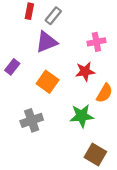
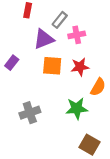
gray rectangle: (53, 16) -> (60, 20), moved
pink cross: (96, 42) -> (77, 35), moved
orange square: (48, 82) -> (52, 66), moved, turned -30

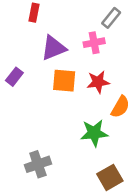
gray rectangle: (60, 20) -> (111, 18), moved
gray cross: (30, 113) -> (38, 164), moved
brown square: (90, 145) -> (110, 177), turned 30

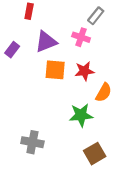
pink cross: (94, 43) -> (81, 37), turned 30
purple rectangle: (14, 77) -> (12, 50), moved
gray cross: (38, 164) -> (32, 142), turned 30

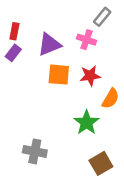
red rectangle: (29, 11) -> (14, 31), moved
green star: (81, 115) -> (87, 123), turned -30

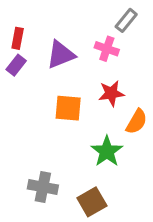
orange square: (59, 75) -> (68, 108), moved
brown square: (101, 163) -> (92, 202), moved

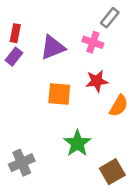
green star: (107, 151) -> (77, 143), moved
gray cross: (43, 187) -> (22, 163), moved, turned -35
brown square: (92, 202) -> (112, 172), moved

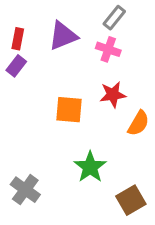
gray rectangle: (110, 18) -> (114, 18), moved
purple triangle: (53, 47) -> (63, 36), moved
gray cross: (22, 163) -> (25, 190), turned -30

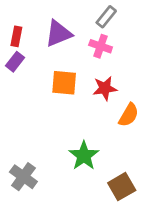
orange square: (69, 110) -> (64, 83), moved

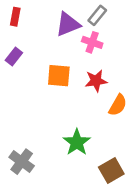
purple triangle: (59, 34) -> (68, 24), moved
red rectangle: (16, 36) -> (15, 17), moved

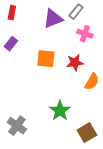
pink cross: (92, 42) -> (85, 34), moved

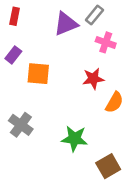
orange square: (46, 59) -> (38, 74), moved
green star: (60, 111) -> (74, 139), turned -30
gray cross: (17, 126) -> (21, 125), moved

